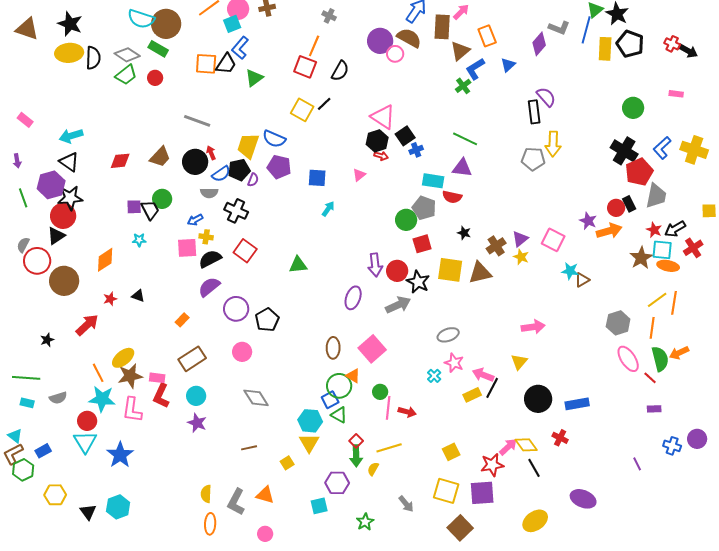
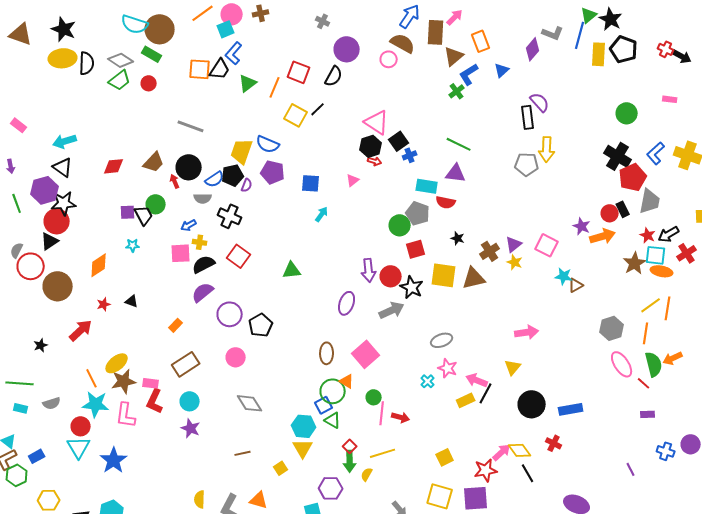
purple circle: (380, 41) -> (347, 49), moved
orange line: (314, 46) -> (275, 87), moved
red arrow: (211, 153) -> (175, 181), moved

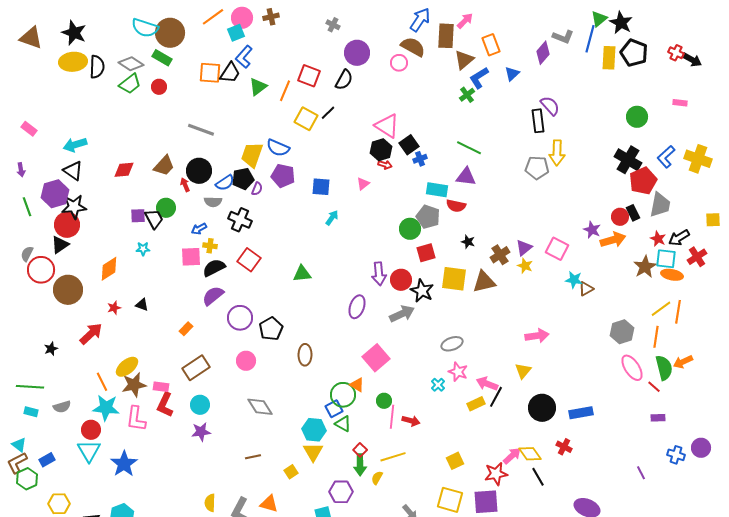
brown ellipse: (327, 353) -> (305, 355), moved
purple star: (191, 428) -> (201, 432), turned -30

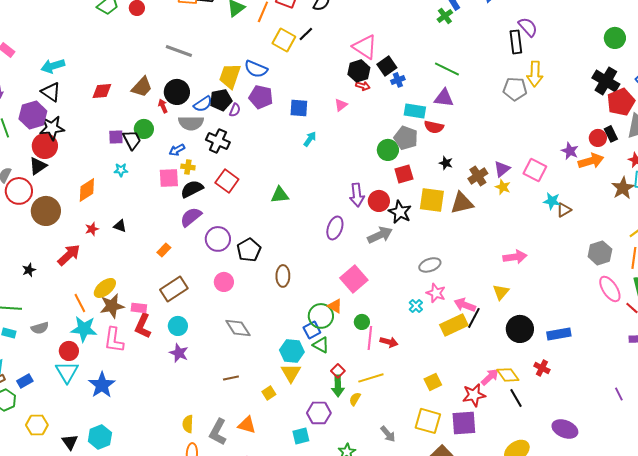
gray semicircle: (213, 202) -> (191, 123), size x1.4
yellow rectangle: (476, 404) -> (454, 325), size x1.5
purple star: (201, 432) -> (179, 353), turned 30

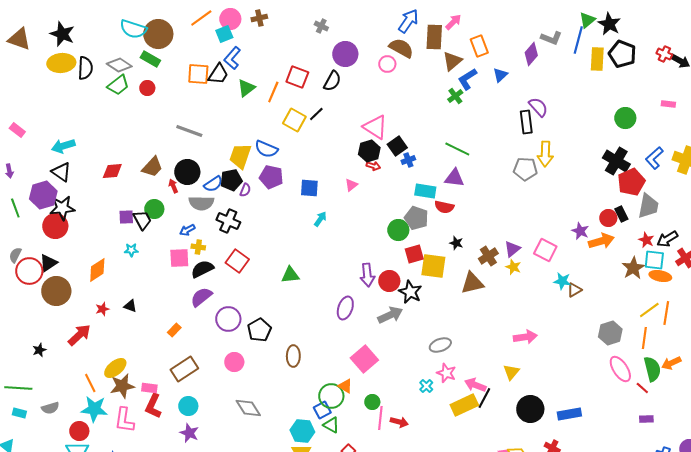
black triangle: (38, 166) -> (48, 263), moved
yellow square: (432, 200) -> (433, 266), moved

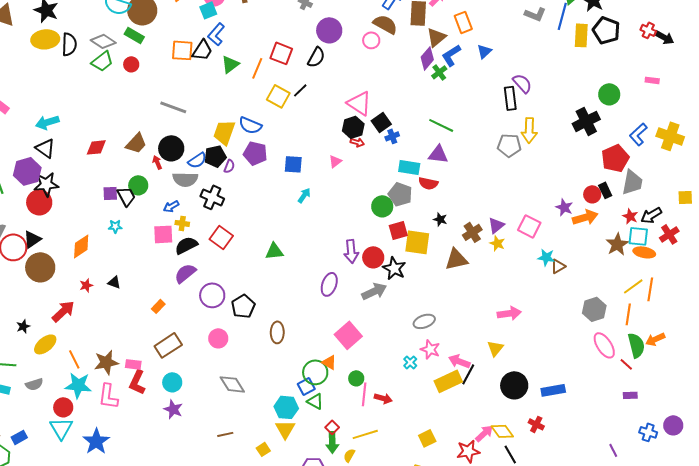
purple diamond: (531, 54) -> (427, 58), moved
black cross: (616, 161) -> (586, 121), moved, turned 32
yellow ellipse: (115, 368) -> (45, 344), moved

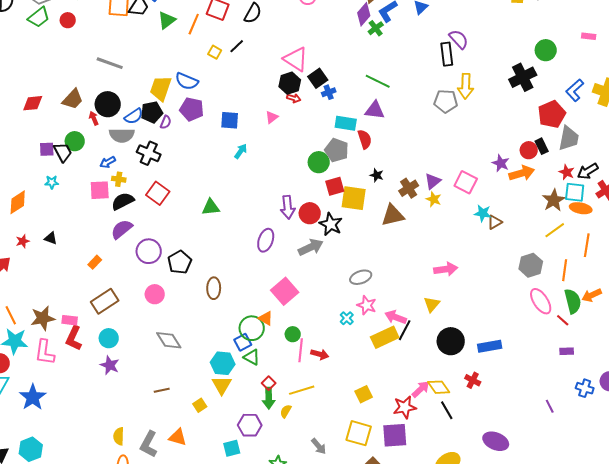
yellow square: (278, 96) -> (215, 52), size x0.6
red semicircle: (428, 183) -> (365, 139), turned -120
yellow line: (633, 286) -> (555, 230), moved

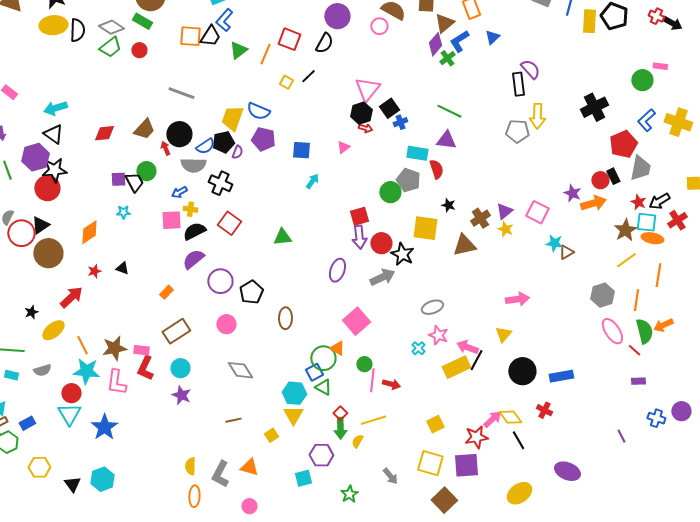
green circle: (546, 50) -> (642, 80), moved
pink triangle: (296, 59) -> (367, 89), turned 36
red square: (335, 186) -> (359, 216), moved

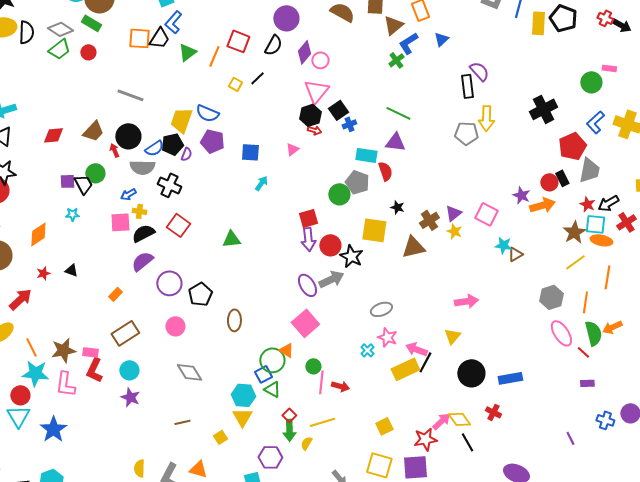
pink circle: (379, 26) -> (320, 60), moved
purple diamond: (435, 44) -> (304, 52), moved
purple ellipse: (337, 270) -> (307, 285), moved, turned -50

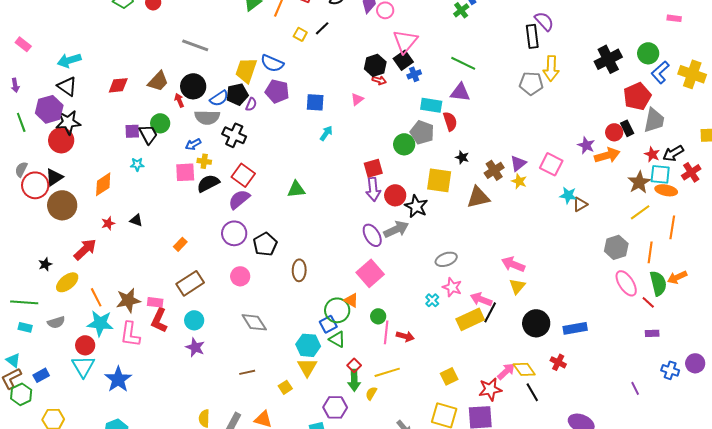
green circle: (591, 82) -> (648, 53), moved
pink triangle: (316, 91) -> (405, 41), moved
purple semicircle: (142, 261) -> (239, 199), moved
pink arrow: (466, 301) -> (513, 264), moved, turned -150

